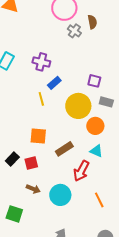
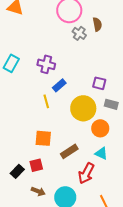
black rectangle: (12, 159) -> (17, 171), moved

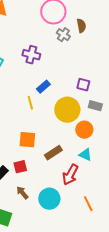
purple cross: (46, 64) -> (31, 55), moved
brown arrow: (38, 191) -> (22, 193), turned -152

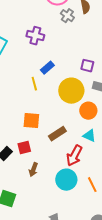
brown arrow: (22, 193) -> (33, 170), moved, turned -120
cyan circle: (49, 199) -> (66, 180), moved

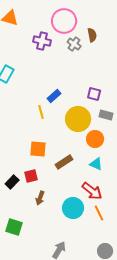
purple cross: (35, 36) -> (42, 41), moved
red arrow: (74, 156) -> (92, 191), moved, turned -80

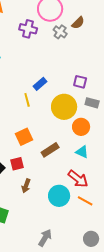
brown semicircle: (92, 35) -> (78, 23), turned 56
orange square: (38, 149) -> (24, 137), turned -30
orange line: (99, 213) -> (85, 201), turned -35

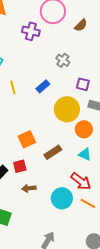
gray cross: (60, 32) -> (63, 60), moved
yellow line: (27, 100) -> (13, 87), moved
brown arrow: (26, 186) -> (29, 188), turned 64

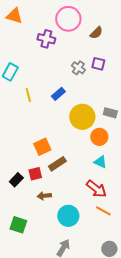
purple square: (83, 84) -> (98, 64), moved
brown rectangle: (53, 152) -> (57, 164), moved
cyan circle: (62, 198) -> (68, 216), moved

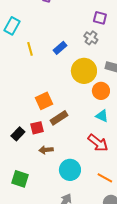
gray cross: (78, 68) -> (91, 38), moved
orange line: (103, 211) -> (105, 178), moved

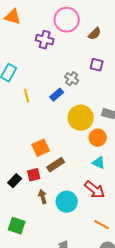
gray cross: (91, 38) -> (72, 79), moved
brown arrow: (46, 150) -> (43, 197), turned 80
cyan circle: (70, 170) -> (67, 202), moved

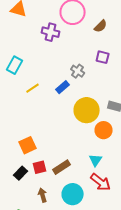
yellow line: (27, 96) -> (33, 88), turned 72
orange square: (41, 148) -> (28, 145), moved
cyan triangle: (99, 163) -> (96, 160), moved, turned 40
brown rectangle: (56, 165) -> (62, 167), moved
brown arrow: (43, 197) -> (43, 195), moved

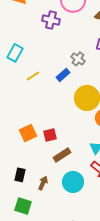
red square: (40, 167) -> (50, 135), moved
black rectangle: (21, 173) -> (20, 175), moved, turned -32
brown arrow: (43, 195) -> (43, 183), turned 40

